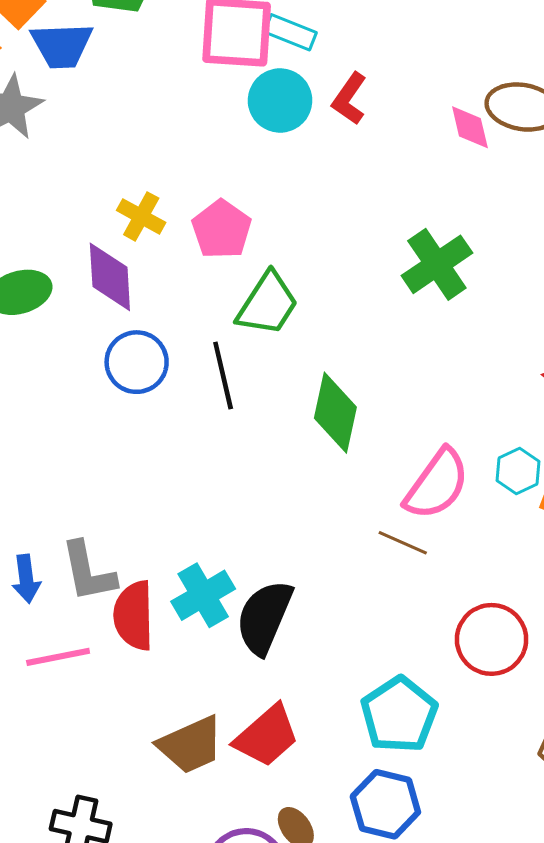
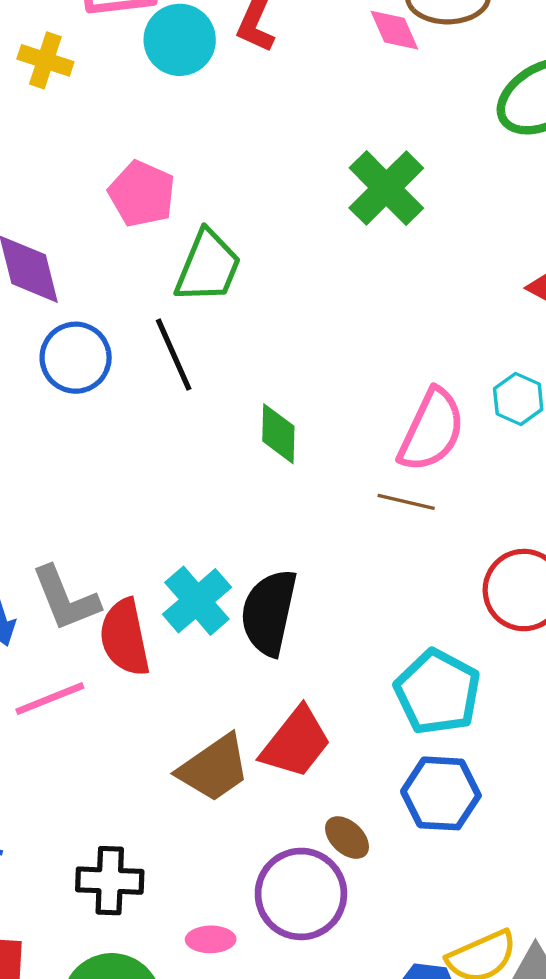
yellow cross: (141, 216) -> (45, 60), moved
green diamond: (335, 413) -> (278, 434), moved, size x0.7

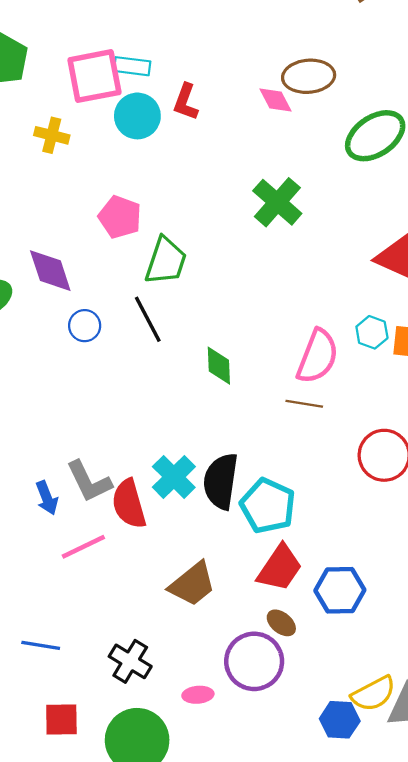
blue circle: (76, 358) -> (85, 326), size x0.7
cyan pentagon: (438, 692) -> (268, 506), moved
red trapezoid: (296, 743) -> (280, 568), moved
black cross: (110, 881) -> (130, 661), turned 33

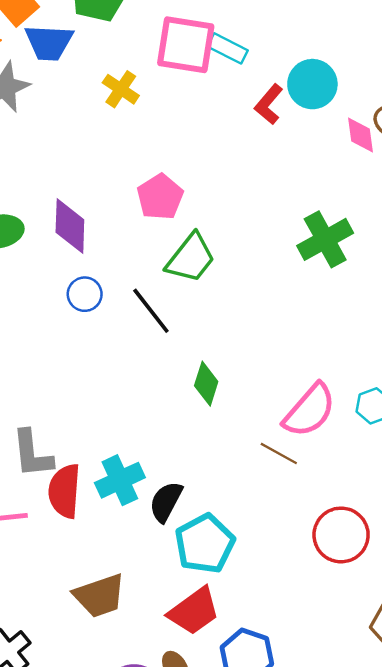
cyan circle: (137, 116) -> (312, 84), moved
black line: (148, 319) -> (151, 311), turned -30
black semicircle: (221, 481) -> (166, 502), size x0.7

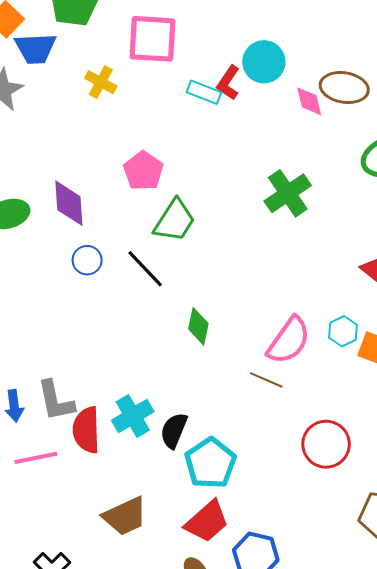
cyan rectangle: (228, 48) -> (204, 92), moved

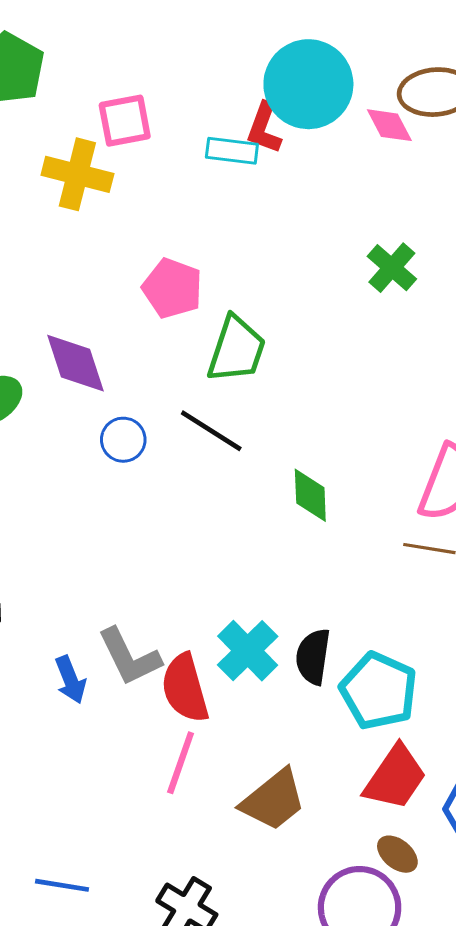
pink square: (152, 39) -> (125, 121), moved, size x0.7
cyan circle: (264, 62) -> (308, 84), size x1.4
yellow cross: (101, 82) -> (77, 174), size x1.4
green cross: (288, 193) -> (392, 268), size x0.7
pink line: (36, 458) -> (181, 763), moved, turned -45

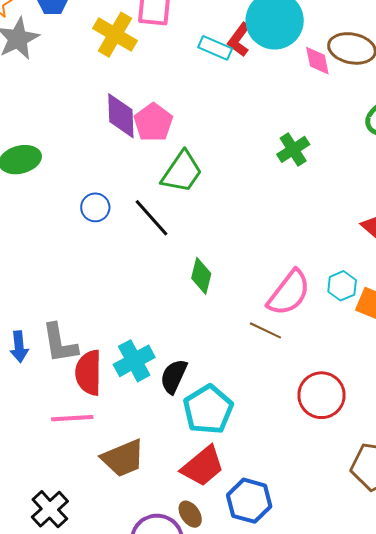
purple diamond: (75, 363) -> (121, 116), moved
pink line: (181, 763) -> (72, 418), turned 51

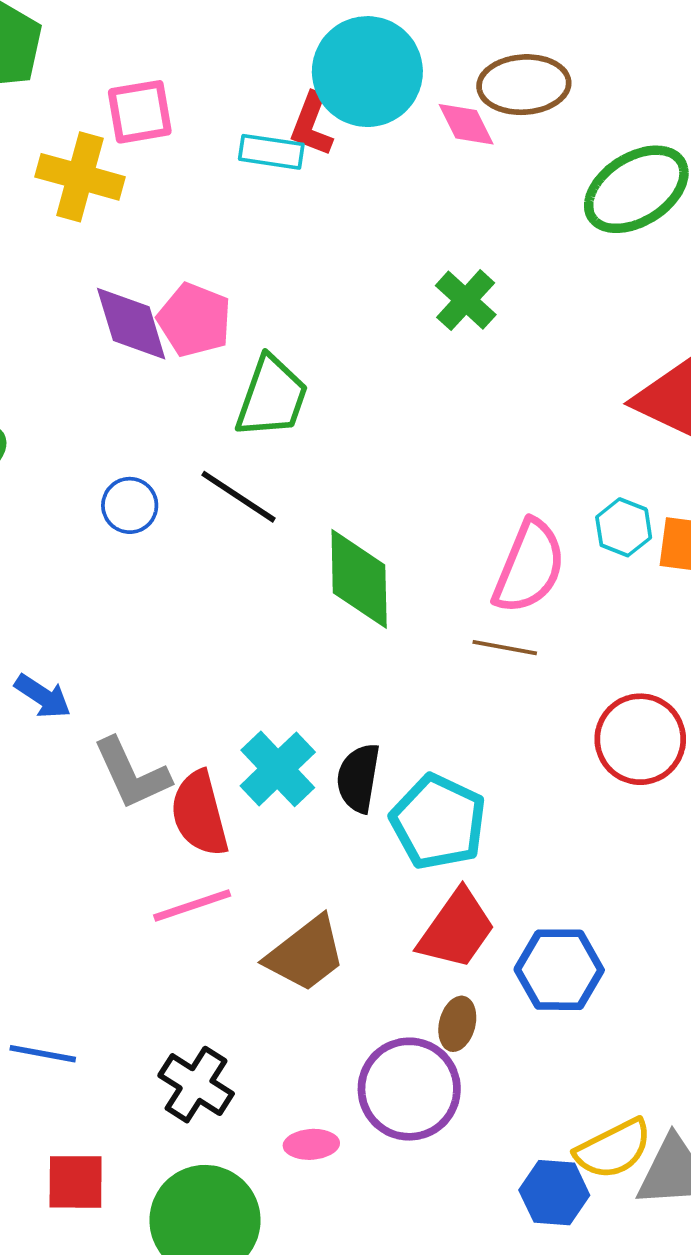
green diamond: (201, 276) -> (359, 579), size x1.5
blue arrow: (19, 347) -> (43, 696), moved, turned -36
brown ellipse: (190, 514) -> (457, 1024), turned 64

